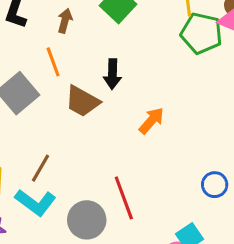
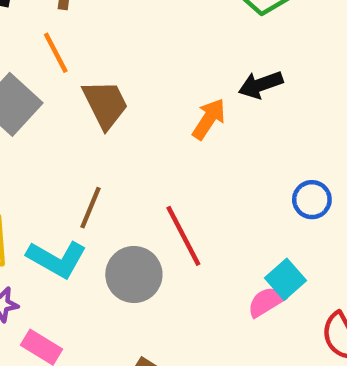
black arrow: (112, 74) -> (261, 85), moved, turned 76
brown trapezoid: (82, 101) -> (105, 104), turned -138
brown line: (41, 168) -> (90, 208), moved

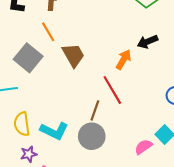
brown line: (90, 208) -> (95, 111), moved
red line: (183, 236) -> (112, 90), moved
pink semicircle: (266, 302) -> (143, 147), moved

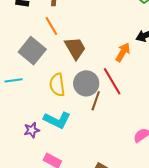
yellow semicircle: (22, 124) -> (57, 85), moved
gray circle: (92, 136) -> (86, 83), moved
purple star: (29, 154) -> (32, 130), moved

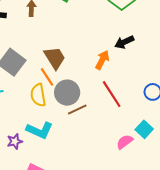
orange line: (51, 26) -> (47, 77), moved
red line: (112, 81) -> (112, 94), moved
brown line: (96, 101) -> (77, 109), turned 48

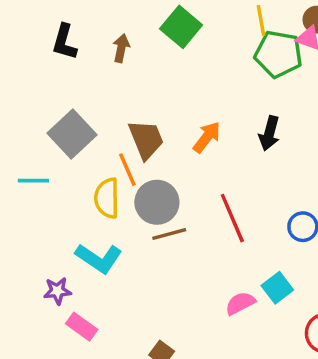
black arrow: (124, 42) -> (269, 133), turned -60
orange arrow: (102, 60) -> (207, 137), moved
purple star: (15, 141) -> (57, 291), moved

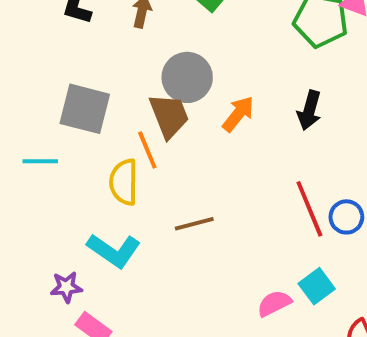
gray square: (72, 134) -> (85, 109), turned -33
gray circle: (157, 202) -> (187, 77), moved
red line: (232, 218) -> (309, 209), moved

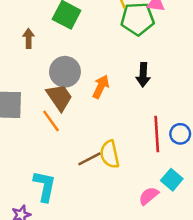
yellow semicircle: (124, 182) -> (110, 154), moved
red line: (309, 209) -> (157, 134), turned 32
cyan L-shape: (114, 250) -> (45, 186), turned -100

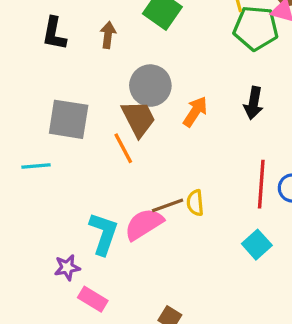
yellow semicircle: (110, 154) -> (195, 203), size x0.7
cyan square: (172, 180) -> (257, 245), moved
pink semicircle: (149, 196) -> (144, 224), moved, size x1.4

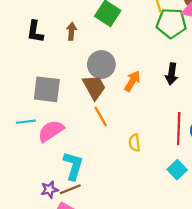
orange line: (123, 148) -> (101, 116), moved
brown line: (168, 205) -> (70, 189), moved
pink semicircle: (144, 224) -> (51, 131), moved

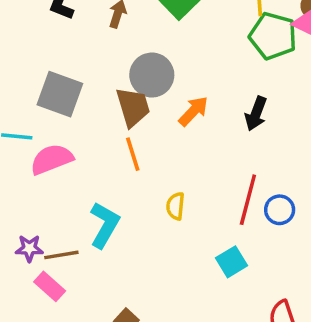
cyan L-shape: (73, 166) -> (104, 225), moved

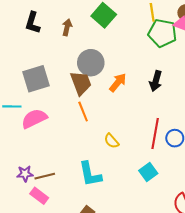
gray square: (60, 94) -> (36, 79), turned -32
yellow semicircle: (175, 206) -> (111, 141), turned -42
cyan L-shape: (104, 225) -> (90, 174), moved, turned 144

